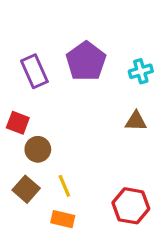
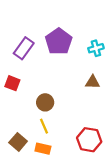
purple rectangle: (34, 71) -> (24, 48), turned 60
brown circle: (38, 149) -> (45, 102), moved
brown square: (26, 189) -> (18, 142), moved

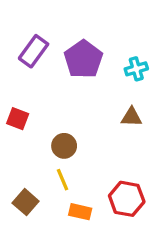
purple rectangle: (24, 48) -> (34, 51), moved
orange rectangle: (43, 149) -> (80, 212), moved

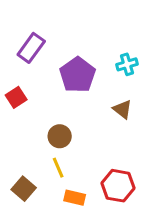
purple pentagon: (83, 59) -> (78, 75), moved
brown triangle: (131, 117) -> (122, 109), turned 36
red square: (18, 119) -> (16, 97), moved, turned 36

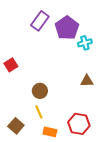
purple rectangle: (31, 48) -> (40, 21), moved
purple pentagon: (78, 75) -> (67, 28), moved
brown triangle: (122, 109) -> (87, 81), moved, turned -40

